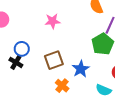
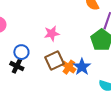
pink star: (52, 21) -> (52, 34), moved
orange cross: (62, 86) -> (69, 67), moved

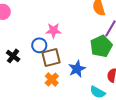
blue circle: (21, 52) -> (39, 45), moved
orange cross: (69, 67) -> (52, 80), moved

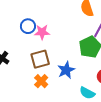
blue circle: (39, 45) -> (28, 26), moved

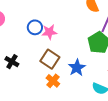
brown square: (40, 59) -> (50, 59), turned -36

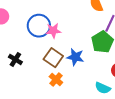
blue circle: (35, 27) -> (39, 26), size x1.5
blue star: (77, 68) -> (75, 57), moved, turned -30

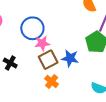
pink star: (53, 31) -> (42, 43), moved
brown square: (53, 58) -> (48, 60), turned 30

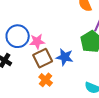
blue circle: (32, 28) -> (18, 36), moved

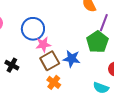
blue circle: (18, 36) -> (33, 29), moved

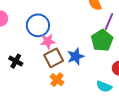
blue star: (72, 59) -> (76, 56), turned -30

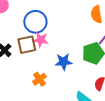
brown square: (54, 58) -> (27, 45), moved

